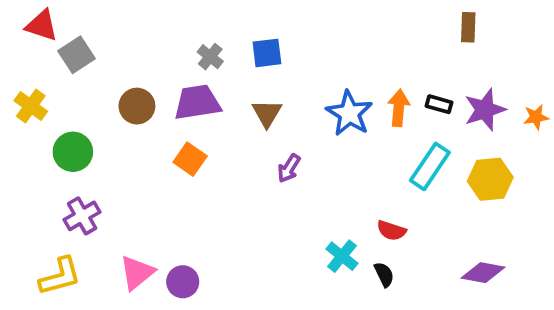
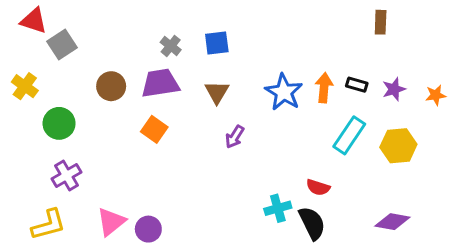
purple star: (485, 110) -> (394, 89), size x0.7
cyan cross: (342, 256) -> (278, 208), turned 35
black semicircle: (384, 274) -> (312, 223), size x1.6

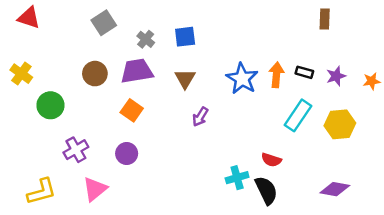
gray square: (62, 45) -> (104, 23), moved
purple cross: (66, 175) -> (76, 150), moved
purple circle: (148, 229) -> (127, 154), moved

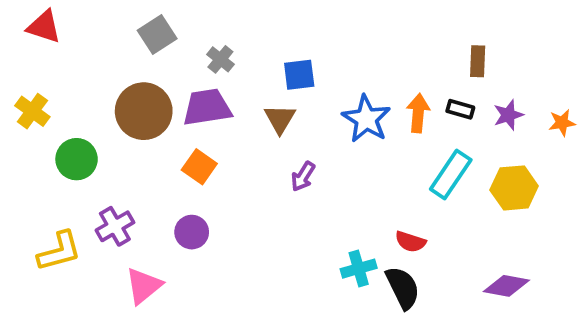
brown rectangle: (325, 19) -> (478, 61), moved
blue square: (185, 37) -> (299, 75), moved
brown circle: (95, 74) -> (144, 111), size x1.5
yellow L-shape: (42, 192) -> (59, 251), moved

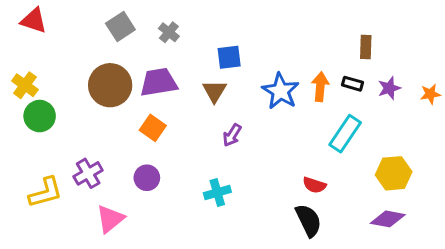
gray cross: (220, 59) -> (169, 32), moved
green circle: (77, 159) -> (40, 116), moved
yellow hexagon: (514, 188) -> (394, 173), moved
cyan cross: (359, 269) -> (217, 192), moved

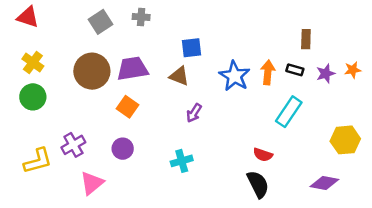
gray cross: (169, 32) -> (141, 17), moved, turned -35
yellow cross: (25, 85) -> (33, 62), moved
brown triangle: (214, 91) -> (179, 76), turned -40
orange star: (430, 94) -> (353, 70), moved
yellow hexagon: (394, 173) -> (345, 140), moved

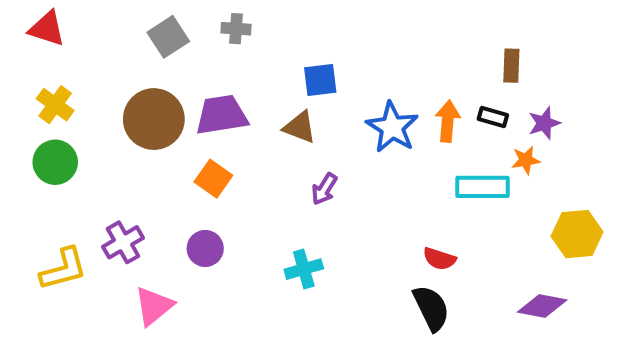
orange star: (353, 70) -> (526, 160), moved
cyan rectangle: (289, 112) -> (483, 187), turned 56

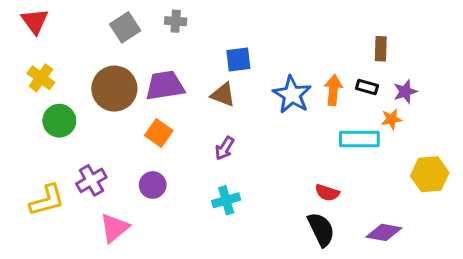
red triangle: (47, 29) -> (35, 21), turned 36
green circle: (55, 162) -> (59, 121), moved
purple arrow: (324, 189) -> (225, 148), moved
purple diamond: (542, 306) -> (384, 232), moved

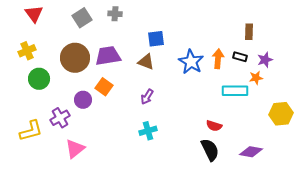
red triangle: (35, 21) -> (34, 14), moved
yellow cross: (41, 78) -> (27, 51), turned 30
purple circle: (153, 185) -> (83, 100), moved

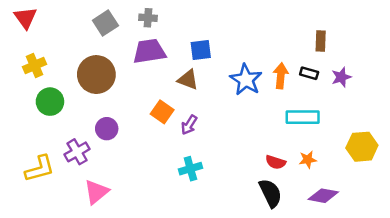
red triangle: (34, 14) -> (25, 18), moved
purple trapezoid: (108, 56) -> (149, 51), moved
orange star: (256, 78) -> (308, 160), moved
orange square: (104, 87) -> (162, 112), moved

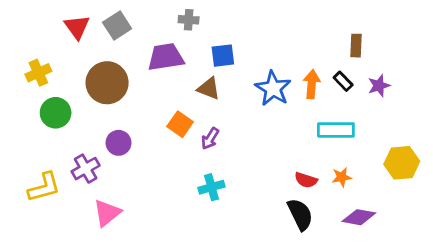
red triangle: (25, 18) -> (77, 27), moved
gray cross: (148, 18) -> (189, 20), moved
black rectangle: (309, 73) -> (343, 81), turned 30

